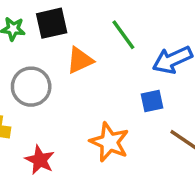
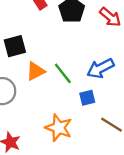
green line: (123, 35) -> (63, 73), moved

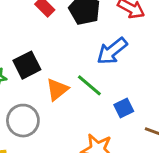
blue arrow: (100, 68) -> (112, 51), moved

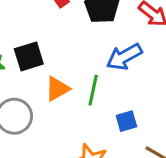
green line: (89, 85) -> (93, 90), turned 52

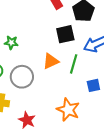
black square: (29, 56) -> (65, 34), moved

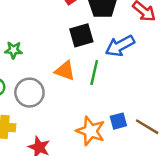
orange triangle: (51, 61) -> (65, 71), turned 48
blue square: (93, 85) -> (118, 121), moved

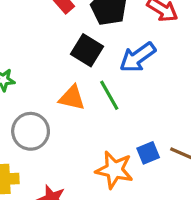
black square: (81, 35) -> (87, 50), turned -35
green line: (94, 73) -> (109, 95), turned -35

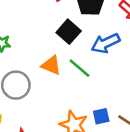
green line: (109, 95) -> (79, 68), turned -30

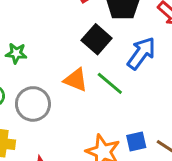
blue arrow: (106, 43) -> (141, 53), turned 152

